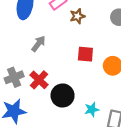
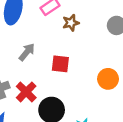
red square: (85, 54) -> (60, 64), moved

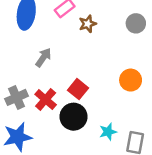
red square: (60, 64) -> (78, 89), moved, turned 36

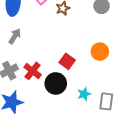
gray arrow: (43, 57) -> (15, 36), moved
red square: (78, 89) -> (67, 61), moved

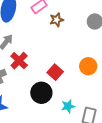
red cross: (33, 71) -> (19, 61), moved

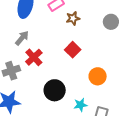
orange circle: (88, 66) -> (98, 76), moved
red square: (55, 72) -> (73, 50), moved

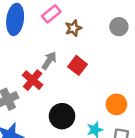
gray arrow: (22, 38) -> (49, 60), moved
orange circle: (98, 76) -> (116, 104), moved

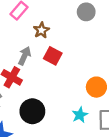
brown star: (73, 28) -> (41, 30), moved
black circle: (62, 116) -> (32, 111), moved

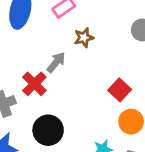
red square: (53, 56) -> (120, 90), moved

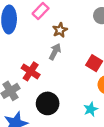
gray arrow: (56, 62) -> (55, 52), moved

